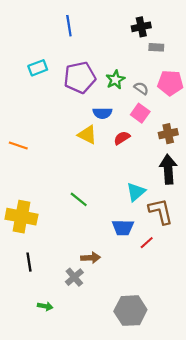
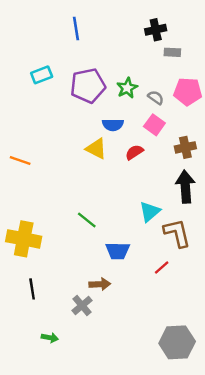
blue trapezoid: (123, 227) -> (118, 251), moved
gray hexagon: (130, 311) -> (177, 342), moved

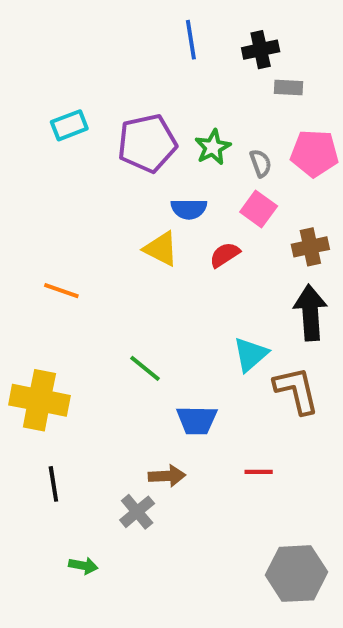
blue line: (76, 29) -> (191, 40), moved
gray semicircle: (156, 97) -> (261, 163), turned 35
orange line: (20, 161) -> (61, 291), moved
red line: (162, 268) -> (259, 472), moved, turned 42

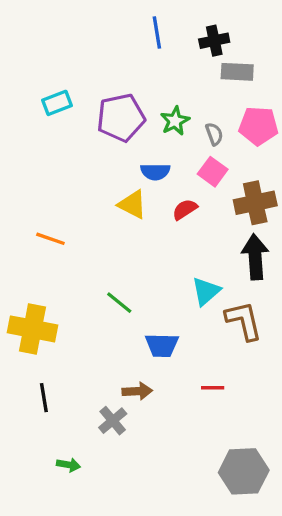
gray rectangle: (288, 87) -> (237, 72), size x1.4
brown cross: (310, 247) -> (255, 203), size x1.4

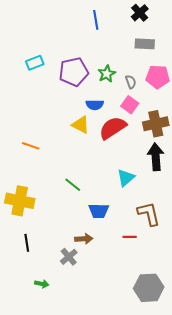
black cross: (214, 41) -> (140, 13), moved, turned -30
red semicircle: (185, 209) -> (113, 128), size x1.8
brown L-shape: (244, 321) -> (149, 214), moved

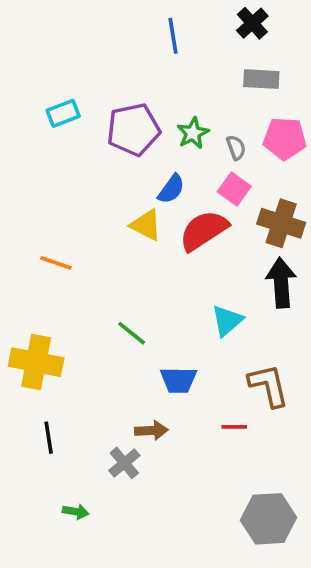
blue semicircle: (95, 105) -> (171, 189), turned -54
brown cross: (156, 124) -> (281, 223), turned 30

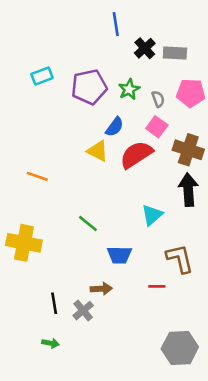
black cross: (252, 23) -> (145, 48), moved
black line: (49, 438) -> (54, 303), moved

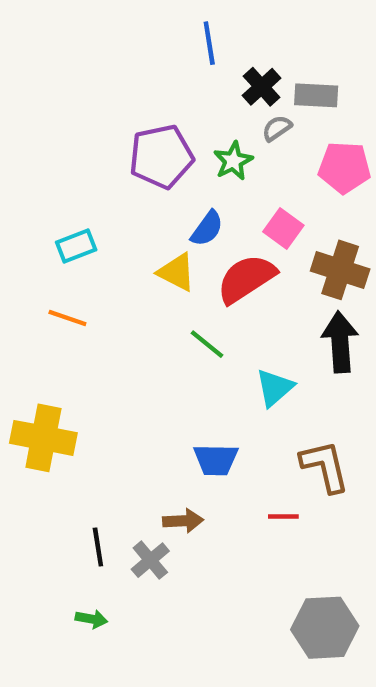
cyan rectangle: (42, 76) -> (76, 246), moved
gray semicircle: (158, 99) -> (277, 128), moved, turned -105
green line: (88, 223) -> (207, 344), moved

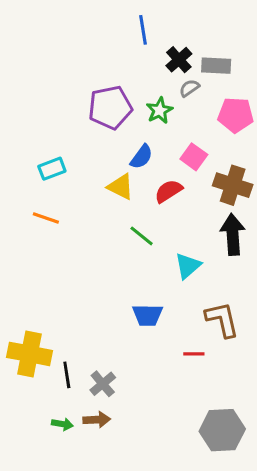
red semicircle: (246, 279) -> (168, 191), size x0.7
yellow cross: (43, 438) -> (30, 354), moved
brown arrow: (183, 521) -> (97, 420), moved

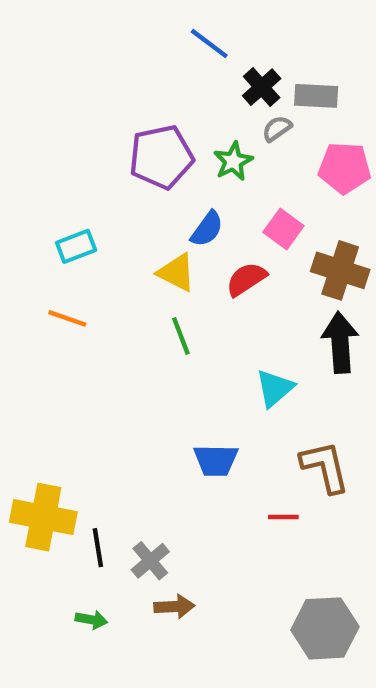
blue line: (143, 30) -> (209, 43), turned -44
green line: (142, 236) -> (181, 336), moved, turned 30
brown arrow: (97, 420) -> (174, 607), moved

